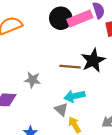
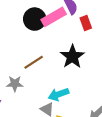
brown line: (70, 67) -> (34, 62), moved, turned -30

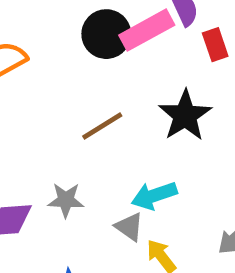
gray star: (15, 84) -> (66, 200), moved

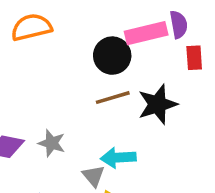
black circle: (106, 34) -> (112, 56), moved
brown line: (102, 126) -> (113, 98), moved

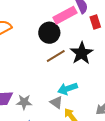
gray star: (52, 143) -> (24, 102), moved

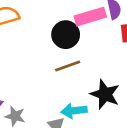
black star: (82, 53) -> (105, 94), moved, turned -30

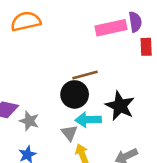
black circle: (66, 35) -> (75, 94), moved

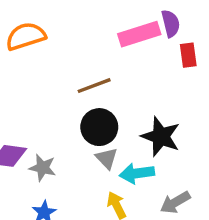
brown line: (85, 75) -> (94, 86), moved
cyan arrow: (88, 120) -> (137, 173), moved
gray triangle: (69, 133) -> (107, 158), moved

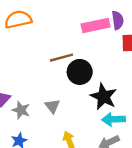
black circle: (99, 127) -> (80, 72), moved
gray triangle: (107, 158) -> (52, 106), moved
cyan arrow: (137, 173) -> (113, 119), moved

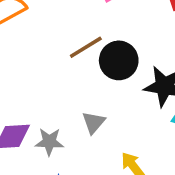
gray triangle: (52, 106) -> (94, 122), turned 35

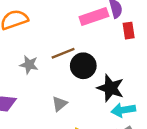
gray star: (49, 142) -> (29, 65), moved

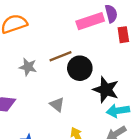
gray triangle: (60, 104) -> (57, 105), turned -42

